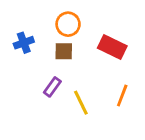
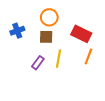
orange line: (122, 95) -> (88, 57), moved
yellow line: (81, 103) -> (59, 59), moved, turned 36

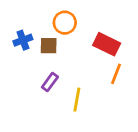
brown square: (46, 37) -> (49, 46), moved
yellow line: (59, 59) -> (77, 100), moved

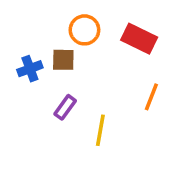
blue cross: (23, 40) -> (30, 69), moved
red rectangle: (107, 44) -> (139, 39), moved

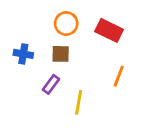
brown square: (63, 60) -> (61, 54), moved
blue cross: (30, 69) -> (23, 54), turned 30

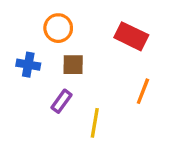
orange circle: (66, 24) -> (58, 28), moved

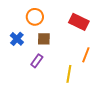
blue cross: (28, 65) -> (17, 39), turned 32
yellow line: (95, 123) -> (69, 74), moved

